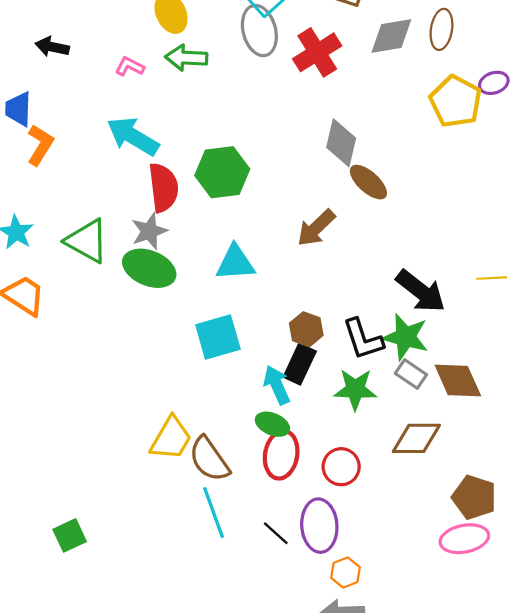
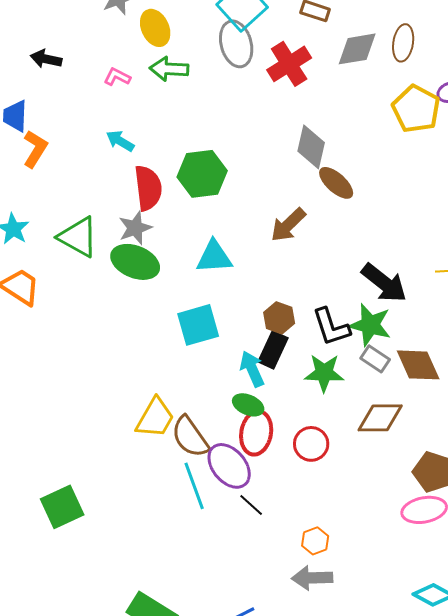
cyan arrow: (133, 136) -> (120, 141), size x0.6
purple ellipse: (319, 526) -> (229, 466), moved, turned -36
green square: (70, 535) -> (62, 507), size x1.4

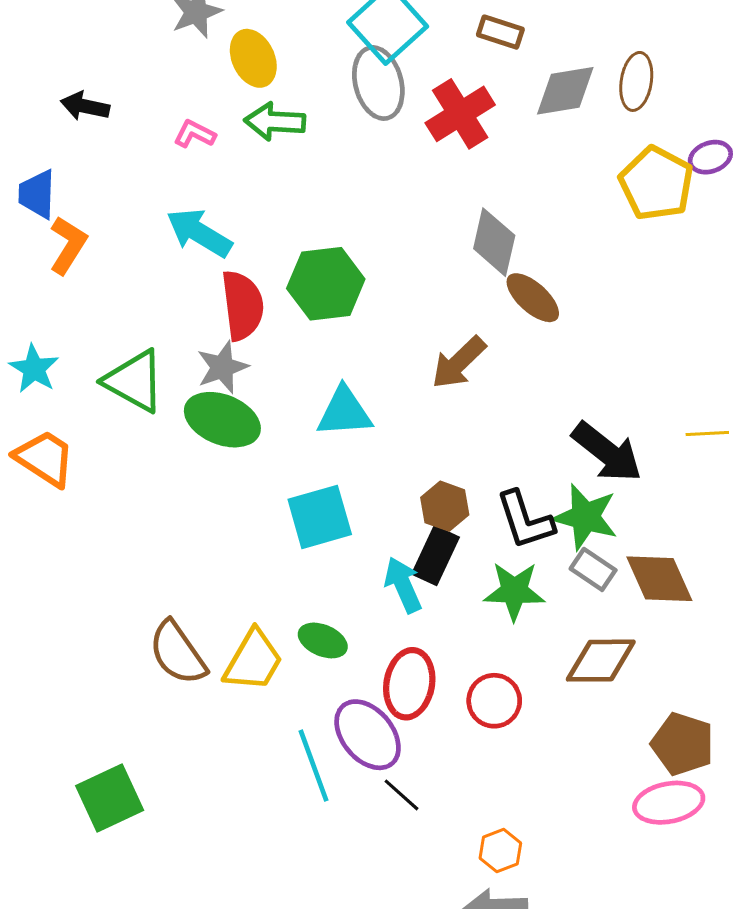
cyan arrow: (120, 141) -> (199, 233), size x1.5
green ellipse: (248, 405) -> (323, 640), moved
brown semicircle: (190, 437) -> (178, 653), moved

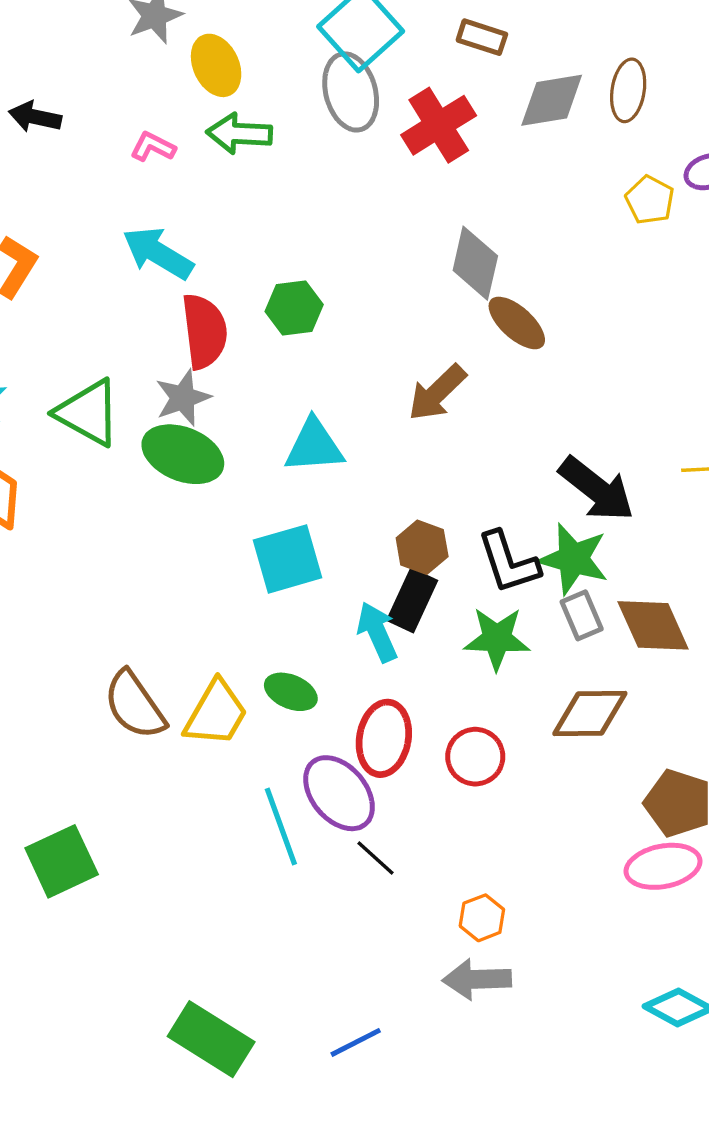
yellow pentagon: (656, 183) -> (650, 200), size x0.6
green hexagon: (326, 284) -> (294, 308), size x0.7
gray rectangle: (593, 569) -> (582, 615), turned 33

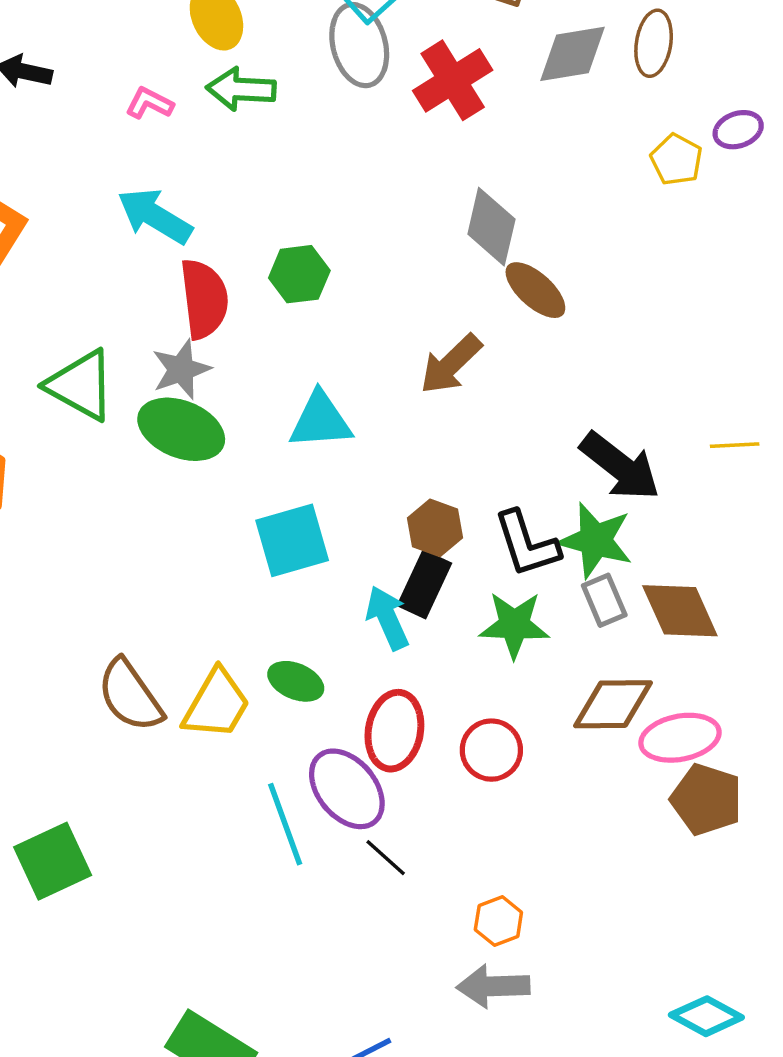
pink ellipse: (663, 866) -> (680, 738), moved

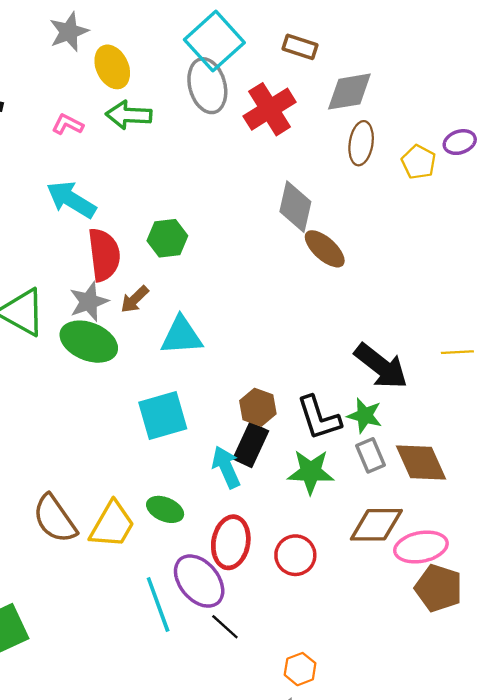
brown ellipse: (654, 43) -> (361, 143), moved
brown arrow: (451, 364) -> (135, 299), moved, size x0.7
green star: (595, 540) -> (365, 416), size x0.7

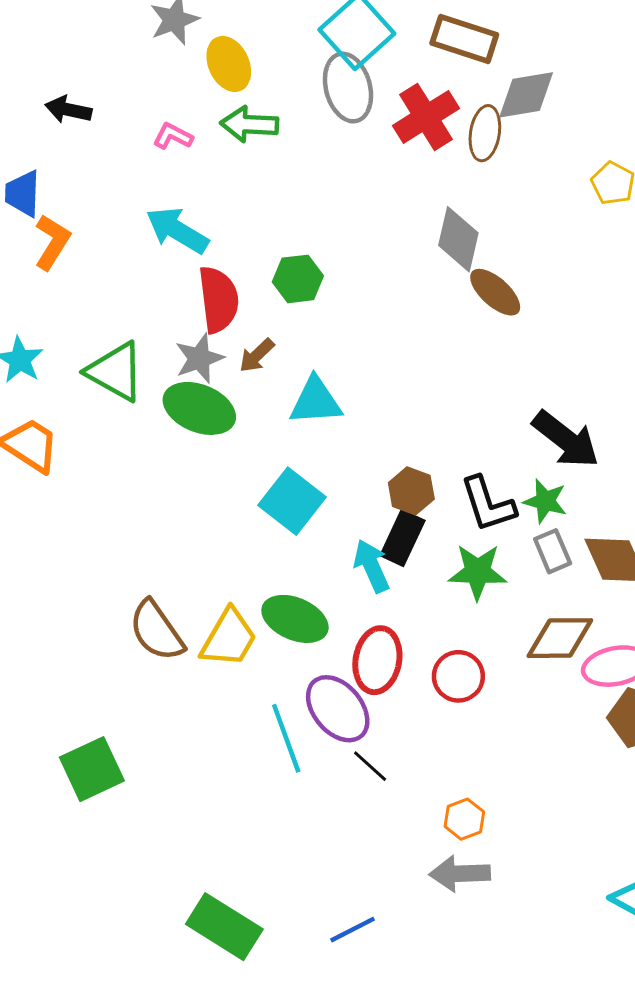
brown rectangle: (300, 47) -> (464, 39), size x1.5
brown ellipse: (361, 143) -> (485, 133), moved
cyan square: (163, 416) -> (292, 501), turned -36
green ellipse: (165, 509) -> (295, 619), size x1.4

